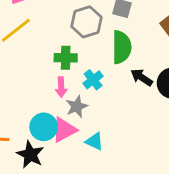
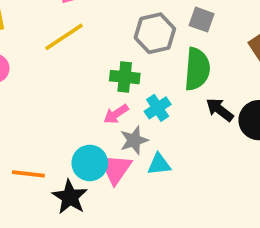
pink arrow: (61, 87) -> (116, 114), turned 54
pink triangle: (64, 130) -> (116, 169), turned -32
cyan triangle: (94, 141) -> (159, 164), moved, turned -36

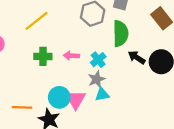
green cross: (125, 77) -> (43, 56), moved
pink arrow: (116, 114) -> (71, 56), moved, turned 42
gray star: (134, 140) -> (97, 79), moved

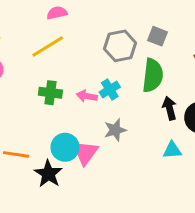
black arrow: (137, 57) -> (170, 108), turned 36
cyan cross: (98, 60) -> (110, 90), moved
cyan triangle: (102, 94) -> (172, 150), moved

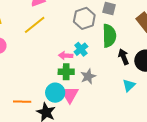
green cross: (50, 93) -> (66, 72), moved
cyan triangle: (172, 150) -> (129, 85), turned -32

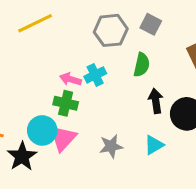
green semicircle: (109, 36) -> (142, 65), size x0.7
gray star: (88, 76) -> (111, 146), moved

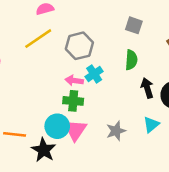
gray hexagon: (111, 30) -> (79, 46), moved

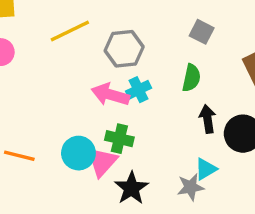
pink arrow: (74, 80) -> (110, 95), size x1.5
green cross: (73, 101) -> (119, 139), moved
gray star: (116, 131) -> (191, 187), moved
black star: (44, 150) -> (131, 188), moved

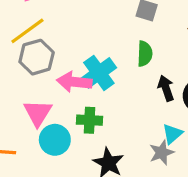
gray hexagon: (124, 49) -> (37, 57), moved
cyan cross: (139, 90) -> (99, 73), size x1.5
pink triangle: (102, 162) -> (38, 113), moved

